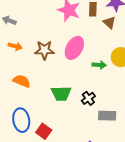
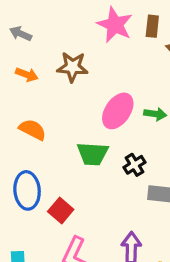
pink ellipse: (74, 48) -> (118, 111), moved
brown star: (44, 50) -> (72, 67), moved

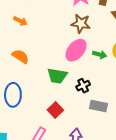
brown star: (72, 67) -> (81, 24), moved
red square: (61, 211) -> (55, 110), moved

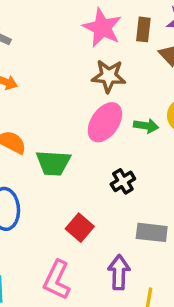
green trapezoid: (57, 76) -> (53, 163), moved
gray rectangle: (98, 106) -> (152, 232), moved

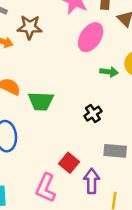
brown star: (109, 76) -> (30, 27), moved
pink ellipse: (105, 122) -> (91, 37), moved
red square: (80, 228) -> (69, 163), moved

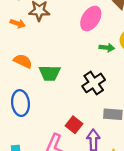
black cross: (93, 114) -> (94, 83), size x1.5

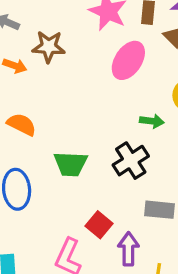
green arrow: (107, 48) -> (152, 121), moved
green trapezoid: (50, 73) -> (71, 164), moved

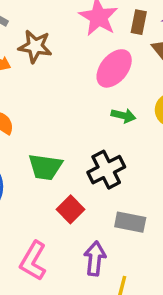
green arrow: (152, 121) -> (123, 116), moved
red square: (99, 225) -> (70, 209), moved

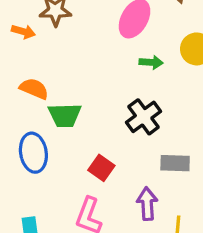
green trapezoid: (45, 167) -> (65, 115), moved
red square: (70, 209) -> (101, 168), moved

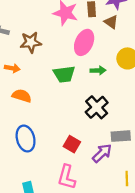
orange arrow: (23, 32) -> (12, 68), moved
green trapezoid: (65, 115) -> (64, 74), moved
purple arrow: (147, 204) -> (102, 153), moved, turned 55

